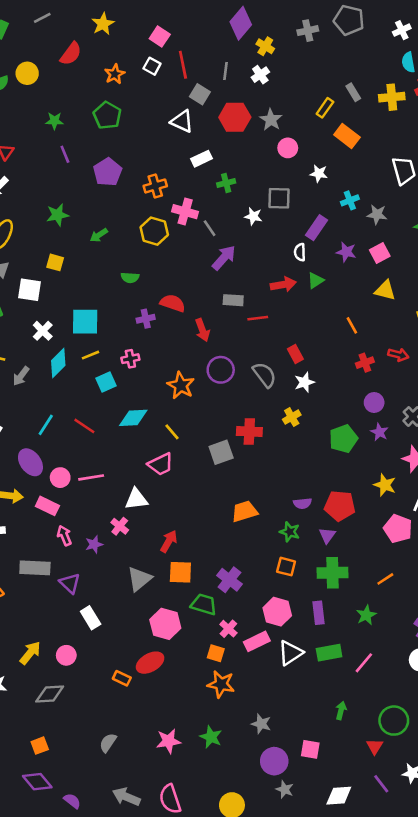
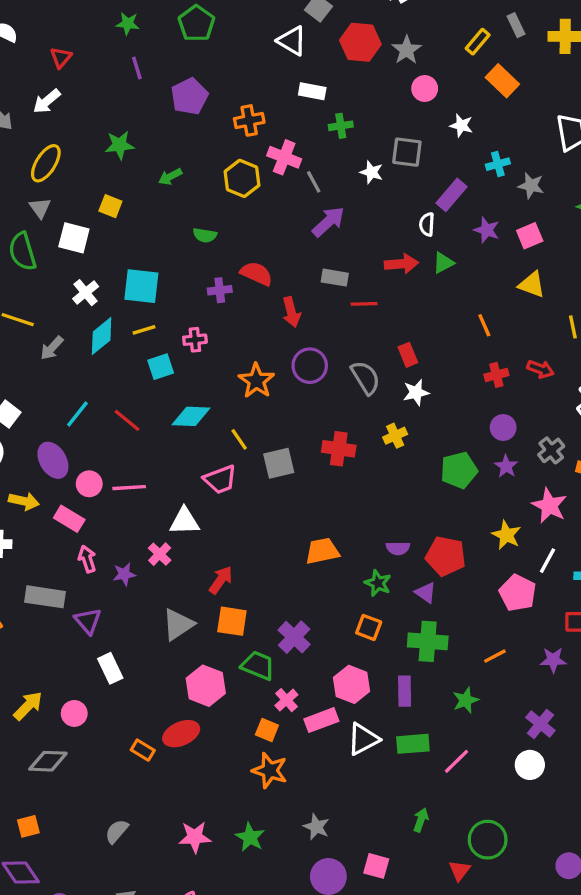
white rectangle: (201, 159) -> (312, 91), turned 30
gray square: (221, 452) -> (279, 463), moved
purple triangle: (327, 535) -> (426, 593), turned -36

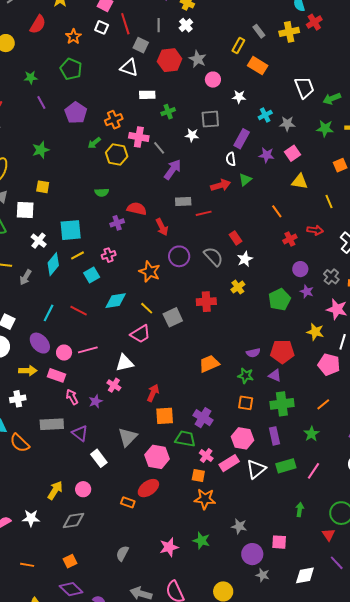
green arrow: (170, 177) -> (94, 143), moved
gray triangle: (178, 624) -> (128, 437), moved

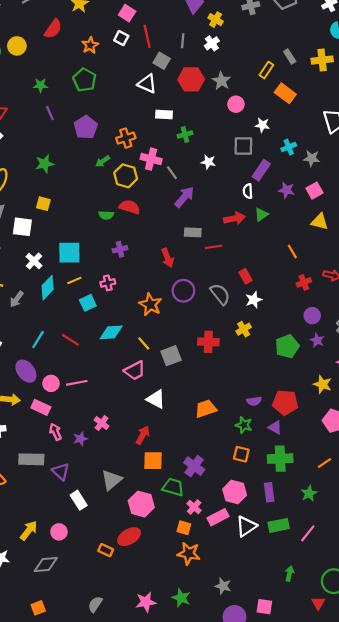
gray square: (210, 119) -> (243, 146), moved
red semicircle: (137, 209) -> (130, 207), moved
white triangle: (125, 363) -> (156, 399), moved, turned 36

